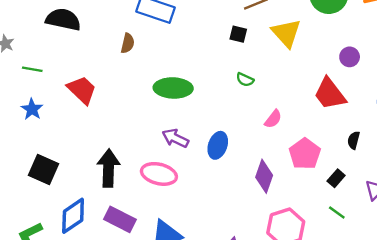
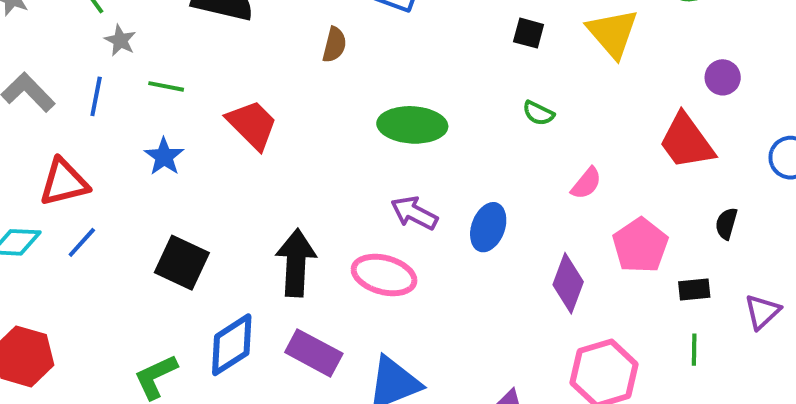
black rectangle: (336, 178) -> (694, 290), turned 42
green line: (337, 212) -> (694, 350), turned 54

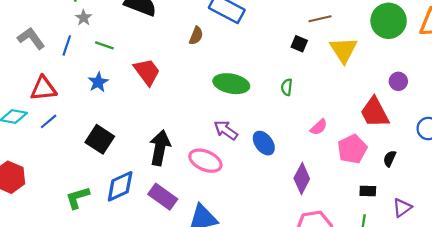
green semicircle: (538, 113) -> (287, 87), moved, turned 63
blue ellipse: (488, 227) -> (264, 143), turned -65
pink pentagon: (640, 245) -> (352, 149), moved

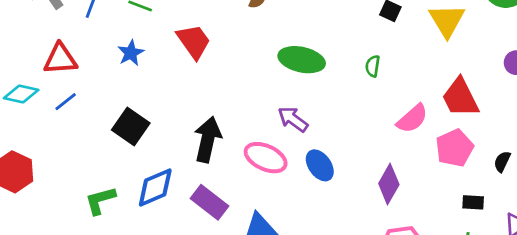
red trapezoid: (375, 112) -> (460, 98), moved
pink semicircle: (319, 127) -> (412, 119), size x1.4
blue ellipse: (264, 143) -> (320, 165), moved

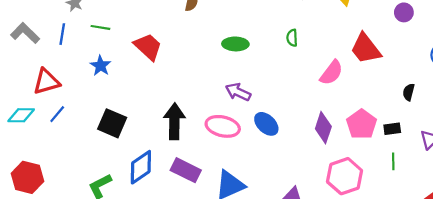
green ellipse: (302, 60) -> (235, 44), size x0.7
pink pentagon: (455, 148) -> (361, 124), moved

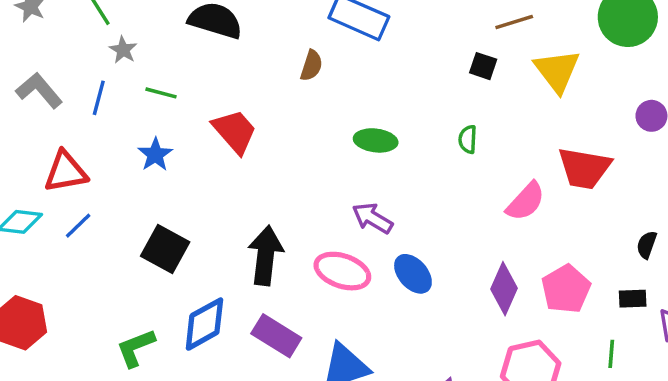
red trapezoid: (366, 49) -> (584, 168), turned -48
black rectangle: (392, 129) -> (633, 299), moved

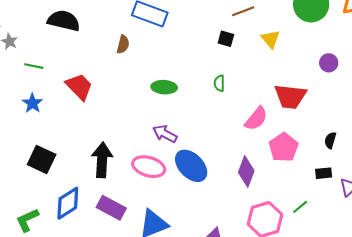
yellow triangle: (557, 71) -> (271, 39), size x0.7
blue ellipse: (413, 274) -> (191, 166), size x1.4
pink pentagon: (566, 289) -> (284, 147), moved
green line: (611, 354) -> (300, 207), moved, turned 49

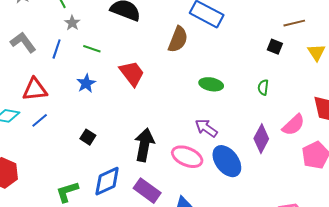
brown semicircle: (123, 44) -> (178, 39), size x1.5
black square: (42, 159) -> (88, 137), size x0.6
purple diamond: (246, 172) -> (261, 139), moved

